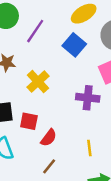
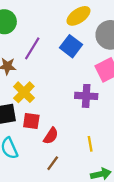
purple line: (35, 31) -> (32, 48), moved
yellow cross: (38, 82) -> (24, 92), moved

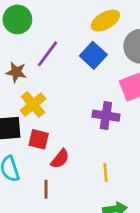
brown line: (53, 163) -> (46, 189), moved, turned -42

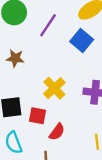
purple line: (47, 54) -> (48, 25), moved
yellow cross: (33, 105) -> (54, 88), moved

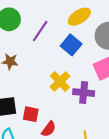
yellow cross: (54, 88) -> (60, 82), moved

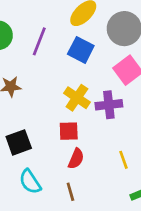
red square: (31, 114) -> (69, 131), moved

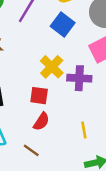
brown line: (70, 192) -> (31, 150), turned -49

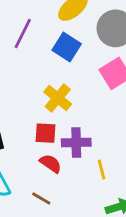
purple cross: (79, 78) -> (76, 143), moved
red semicircle: (41, 122) -> (51, 163), turned -84

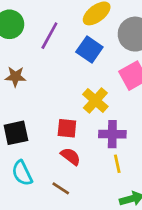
yellow cross: (58, 98) -> (95, 100), moved
purple cross: (76, 143) -> (112, 134), moved

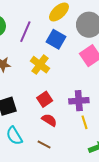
yellow cross: (95, 100) -> (40, 65), moved
red square: (67, 128) -> (45, 99), turned -35

